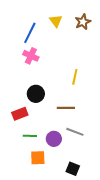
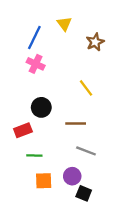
brown star: (83, 22) -> (95, 42), moved
yellow line: (75, 77) -> (86, 88), turned -49
purple circle: (54, 139) -> (72, 176), moved

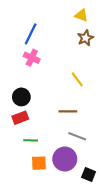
yellow triangle: (64, 24) -> (81, 15), moved, turned -32
black circle: (41, 107) -> (21, 97), moved
purple circle: (72, 176) -> (65, 159), size x1.5
black square: (84, 193) -> (89, 175), moved

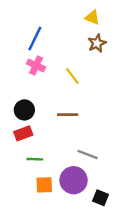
yellow line: (77, 79) -> (72, 76), moved
brown line: (68, 111) -> (68, 115), moved

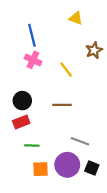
yellow triangle: (92, 17) -> (76, 18), moved
blue line: (35, 39) -> (32, 35), turned -40
brown star: (97, 43) -> (94, 50), moved
black square: (100, 198) -> (92, 168), moved

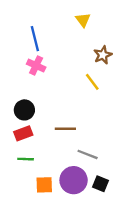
yellow triangle: (76, 18) -> (83, 20), turned 32
yellow line: (66, 70) -> (92, 82), moved
brown line: (62, 105) -> (65, 129), moved
green line: (32, 146) -> (26, 159), moved

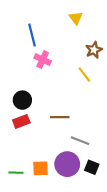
pink cross: (36, 66) -> (43, 60), moved
green line: (26, 159) -> (16, 173), moved

